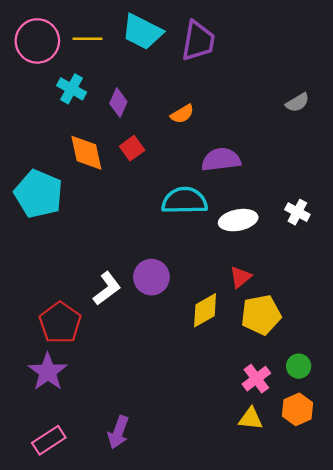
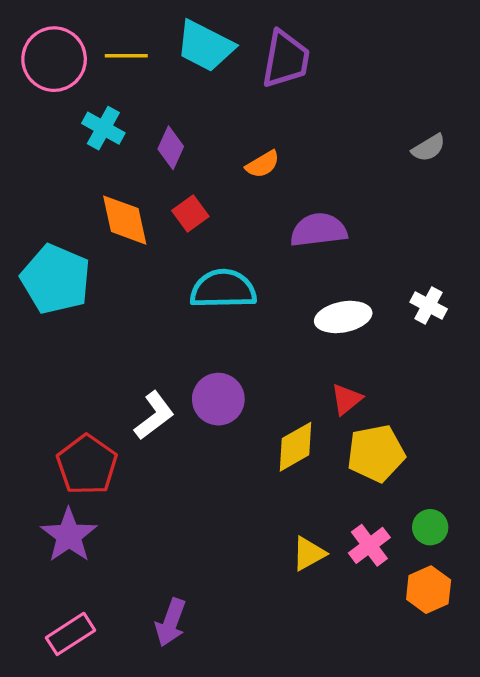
cyan semicircle: (185, 201) -> (223, 289), moved
yellow triangle: (251, 419) -> (309, 553), moved, turned -35

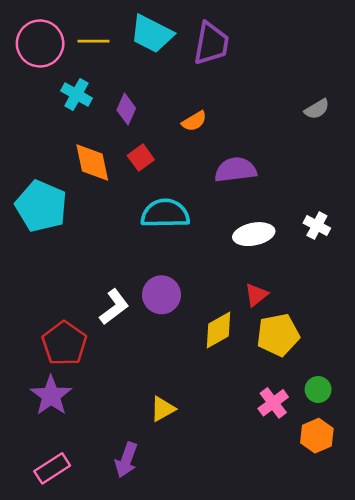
yellow triangle: (309, 553) -> (163, 409), moved

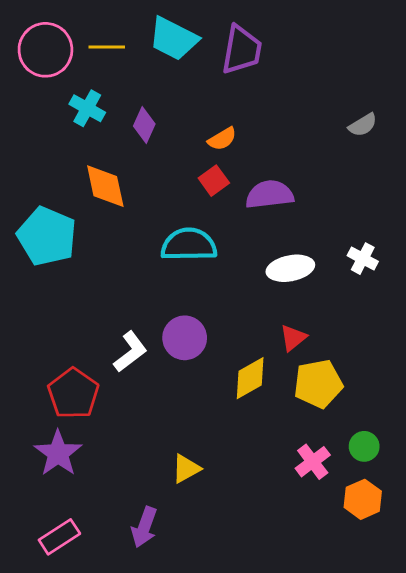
red square: (141, 158) -> (214, 181), moved

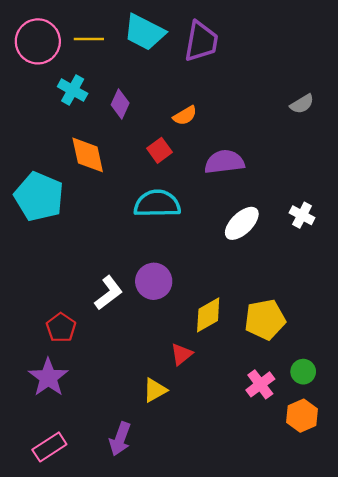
red square: (214, 181) -> (159, 150), moved
white ellipse: (290, 268) -> (242, 223), turned -33
red triangle: (293, 338) -> (182, 354), moved
red pentagon: (73, 394) -> (61, 328), size x0.7

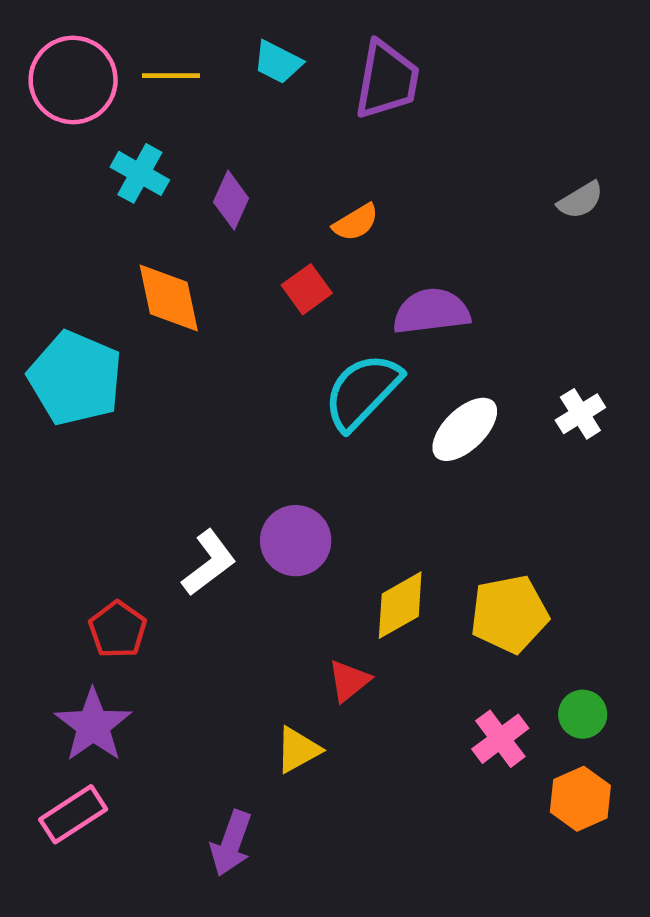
cyan trapezoid: (144, 32) -> (278, 62), size x0.6
cyan semicircle: (157, 204) -> (362, 392), moved, turned -45
white cross: (302, 215) -> (580, 414), turned 30
pink rectangle: (49, 447) -> (73, 814), moved

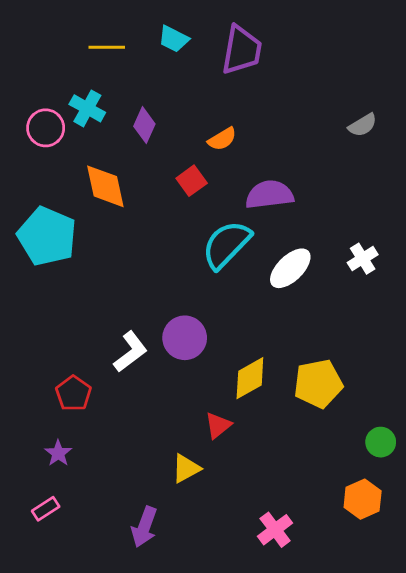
pink circle: (73, 80) -> (46, 128), moved, size x0.7
green circle: (583, 714) -> (381, 442), moved
purple star: (93, 725) -> (58, 453), size x0.6
pink cross: (500, 739) -> (275, 530), moved
pink rectangle: (73, 814) -> (46, 509), size x0.7

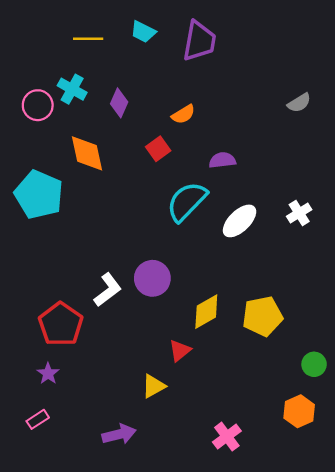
purple semicircle: (269, 195) -> (222, 160), size x0.7
red pentagon: (73, 393) -> (61, 324), size x1.5
purple arrow: (144, 527) -> (119, 434), turned -124

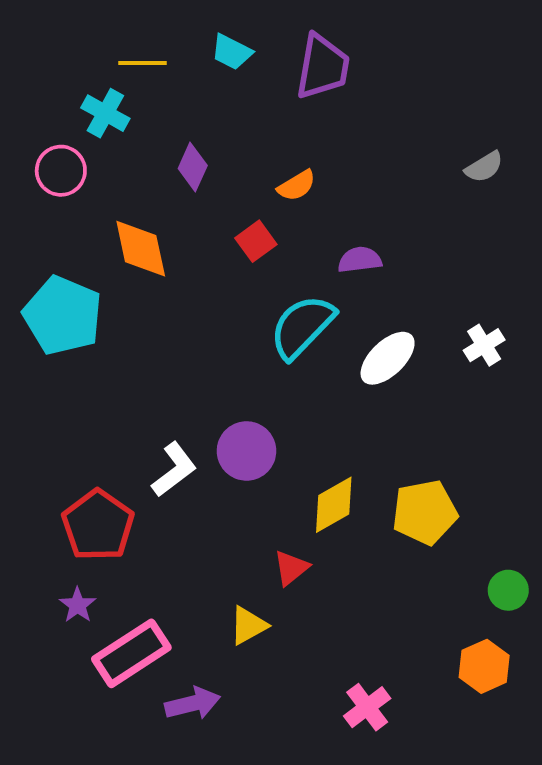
cyan cross: (72, 89) -> (105, 113), moved
pink rectangle: (38, 419) -> (131, 653), moved, size x2.0

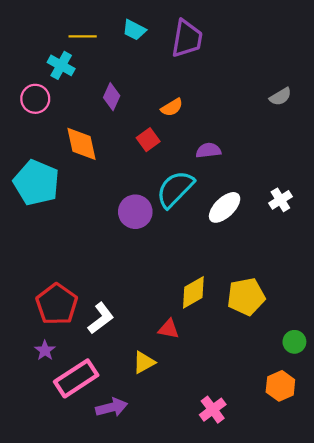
purple circle: (246, 451) -> (135, 212), moved
white L-shape: (174, 470) -> (101, 318), moved
red triangle: (291, 568) -> (169, 329), turned 50

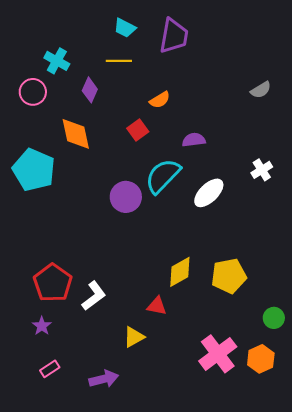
yellow line: (83, 36) -> (119, 61), moved
purple diamond: (112, 97) -> (90, 90), moved
white cross: (280, 200) -> (262, 170), moved
pink rectangle: (76, 378) -> (50, 369), moved, size x0.5
pink cross: (213, 410) -> (218, 354), moved, size x1.5

